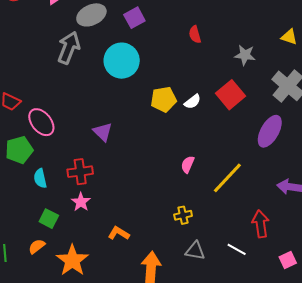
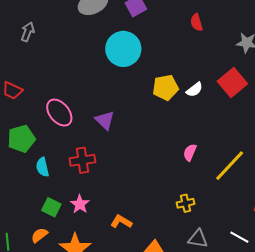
gray arrow: (69, 48) -> (28, 32), moved, size x0.6
pink ellipse: (41, 122) -> (59, 113), moved
pink star: (81, 202) -> (80, 204), moved

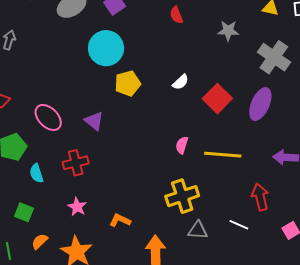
red square: (232, 82) -> (217, 99), moved
yellow pentagon: (166, 88) -> (128, 83), moved
yellow line: (230, 166) -> (223, 155), turned 57
yellow cross: (186, 203) -> (182, 196), size x1.8
green square: (51, 207) -> (24, 212), moved

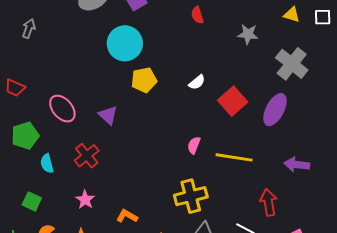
red cross: (76, 163) -> (87, 156), turned -30

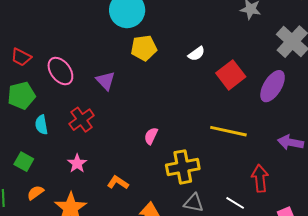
red trapezoid: (15, 88) -> (21, 57), moved
pink semicircle: (194, 145) -> (151, 136), moved

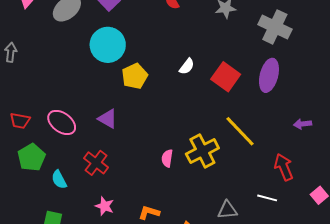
yellow line: (228, 131) -> (240, 131), turned 51
purple arrow: (291, 142) -> (303, 124), size x0.7
yellow cross: (183, 167) -> (202, 151), moved

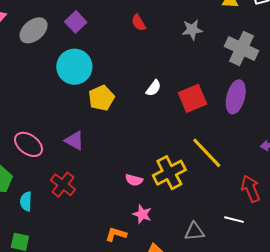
red square: (226, 77) -> (192, 98), turned 32
pink semicircle: (167, 158) -> (134, 180), turned -84
cyan semicircle: (59, 180) -> (26, 201), turned 30
pink star: (105, 206) -> (142, 214), moved

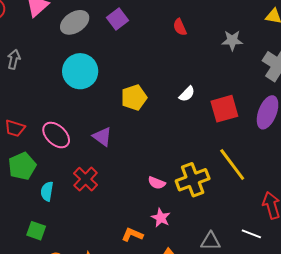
cyan circle: (74, 67) -> (80, 71), moved

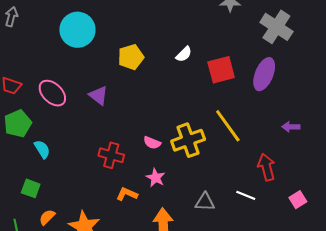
red cross: (86, 179) -> (111, 155), moved, turned -30
cyan semicircle: (47, 191) -> (42, 149), turned 138

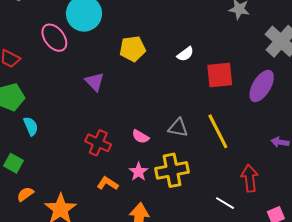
pink ellipse: (52, 93) -> (54, 38), moved
yellow cross: (188, 140) -> (172, 170), moved
gray triangle: (205, 202) -> (178, 128), moved

